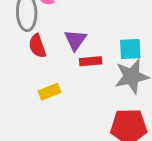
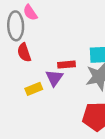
purple triangle: (75, 40) -> (54, 78), moved

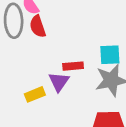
red semicircle: (24, 52) -> (38, 26), moved

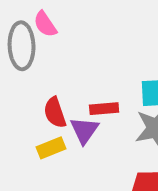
red semicircle: (38, 26) -> (55, 113), moved

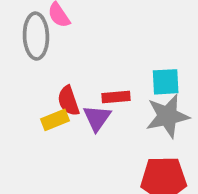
yellow rectangle: (51, 148) -> (55, 120), moved

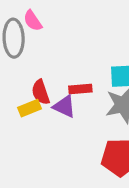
purple triangle: (97, 118) -> (64, 106), turned -40

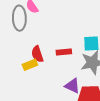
purple triangle: (64, 106) -> (72, 86), moved

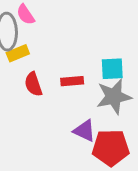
yellow rectangle: (30, 65) -> (18, 53), moved

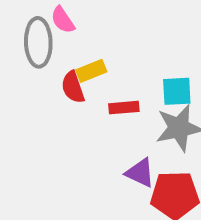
yellow rectangle: (18, 53) -> (91, 71), moved
red semicircle: (33, 84) -> (73, 87), moved

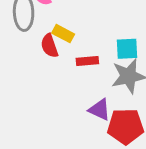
yellow rectangle: (91, 71) -> (63, 34), turned 50

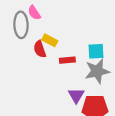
purple triangle: (100, 110) -> (76, 96), turned 35

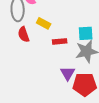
red semicircle: (40, 49) -> (24, 34), moved

